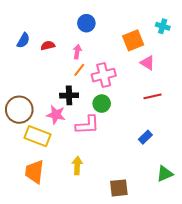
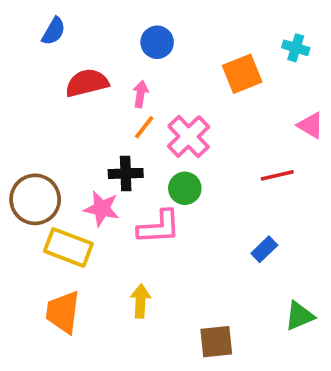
blue semicircle: (23, 40) -> (54, 31), moved
red semicircle: (48, 46) -> (87, 83), size x1.6
pink triangle: (147, 63) -> (311, 125), moved
pink cross: (104, 75) -> (189, 137), turned -30

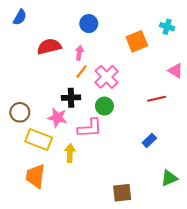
blue semicircle: (54, 31) -> (20, 17), moved
brown circle: (35, 199) -> (20, 112), size x0.7
yellow arrow: (140, 301) -> (70, 153), moved

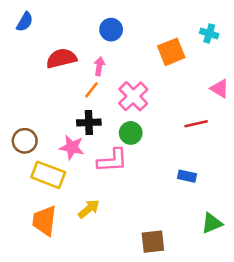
orange line: (81, 72) -> (91, 90), moved
blue rectangle: (149, 141) -> (187, 176), turned 56
yellow arrow: (70, 153) -> (89, 209), moved, turned 48

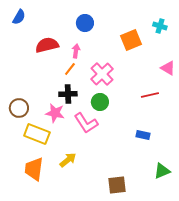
pink L-shape: (112, 160) -> (86, 123), turned 60

